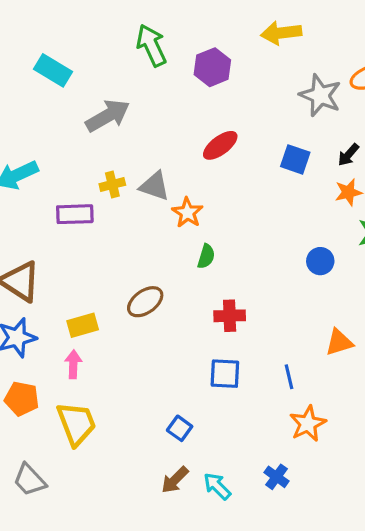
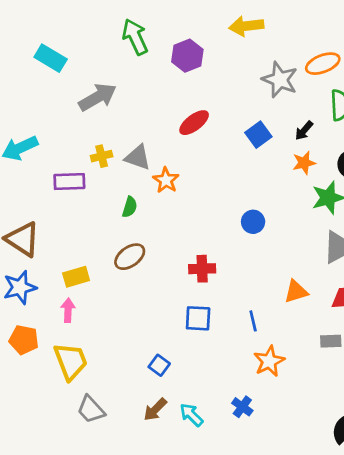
blue square: (295, 159) -> (258, 135), turned 35
green semicircle: (206, 256) -> (130, 207), moved
blue circle: (320, 261) -> (253, 222), moved
gray trapezoid: (29, 480) -> (91, 409), moved

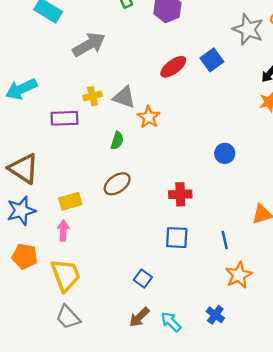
blue square: (258, 135) -> (212, 60), moved
gray trapezoid: (91, 409) -> (68, 317), moved

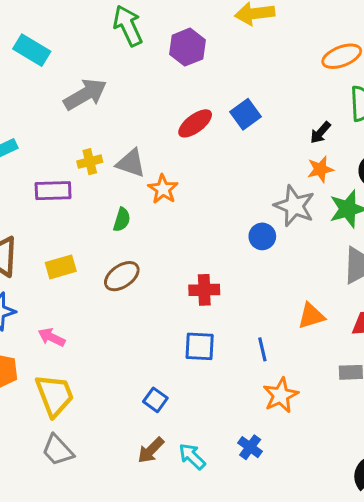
gray star: (248, 29) -> (294, 206), moved
yellow rectangle: (70, 201) -> (61, 267), moved
pink arrow: (63, 231) -> (52, 337), turned -66

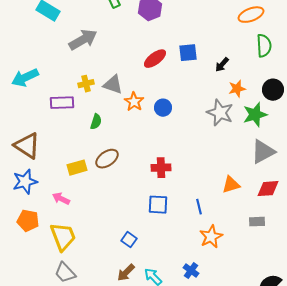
blue square: (245, 114) -> (188, 53), turned 30
black arrow: (320, 133) -> (222, 65), moved
green semicircle: (122, 220) -> (96, 122), moved
blue circle: (262, 236) -> (163, 108), moved
yellow rectangle: (61, 267) -> (77, 168), moved

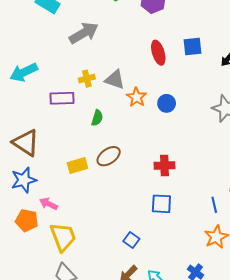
red ellipse: (155, 59) -> (158, 53), turned -70
pink arrow: (61, 199) -> (49, 204), moved
blue line: (199, 207) -> (214, 205), moved

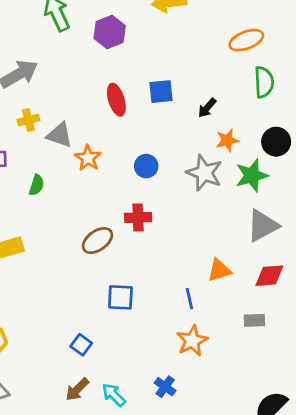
yellow cross: (87, 79) -> (28, 120), moved
blue circle: (167, 103) -> (146, 166), moved
brown ellipse: (109, 156) -> (97, 241), moved
red cross: (164, 165) -> (138, 217), moved

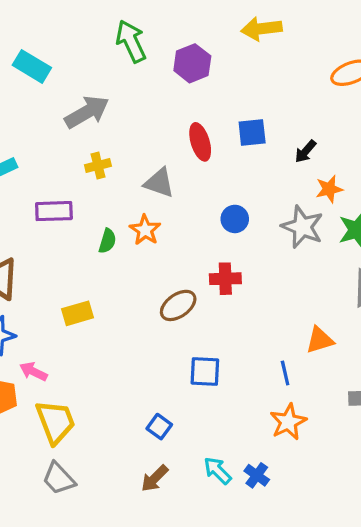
gray triangle: (60, 135) -> (159, 183), moved
orange star: (88, 158) -> (145, 230), moved
cyan arrow: (114, 395) -> (217, 471), moved

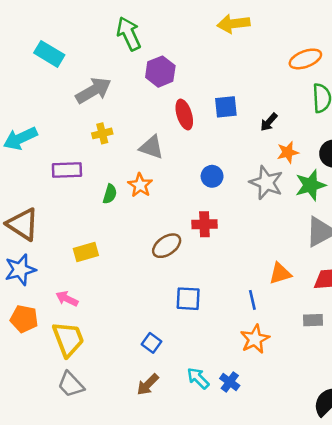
purple hexagon: (192, 63) -> (160, 72), moved
pink arrow: (33, 372) -> (67, 299), moved

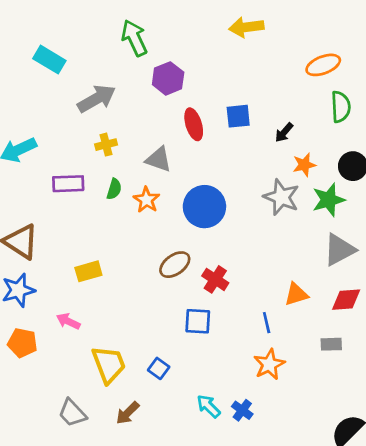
blue circle: (212, 176) -> (204, 207), moved, size x1.8
green semicircle: (110, 194) -> (114, 189), moved
red cross: (204, 224) -> (215, 279), moved, turned 35
yellow trapezoid: (68, 339) -> (109, 364), moved
brown arrow: (148, 384) -> (128, 413), moved

